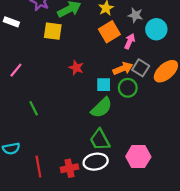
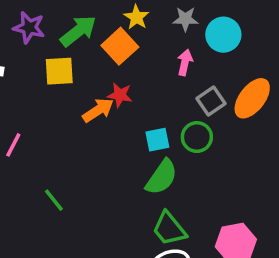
orange square: (109, 32) -> (120, 46), moved
red star: (76, 68) -> (120, 95), moved
orange arrow: (123, 68) -> (98, 110), moved
gray square: (141, 68) -> (211, 101), turned 35

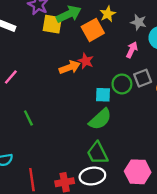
yellow square: (59, 71) -> (52, 24), moved
green circle: (197, 137) -> (122, 84), moved

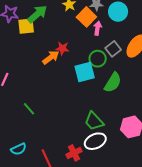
orange square: (93, 30) -> (86, 17), moved
cyan square: (103, 95) -> (85, 72), size x1.5
green semicircle: (100, 119) -> (113, 82), moved

